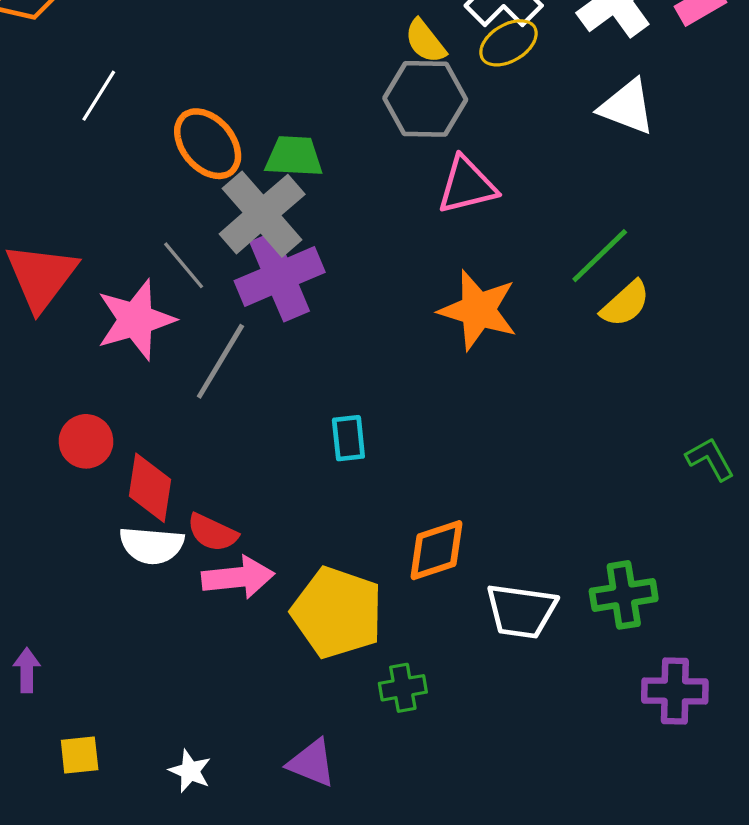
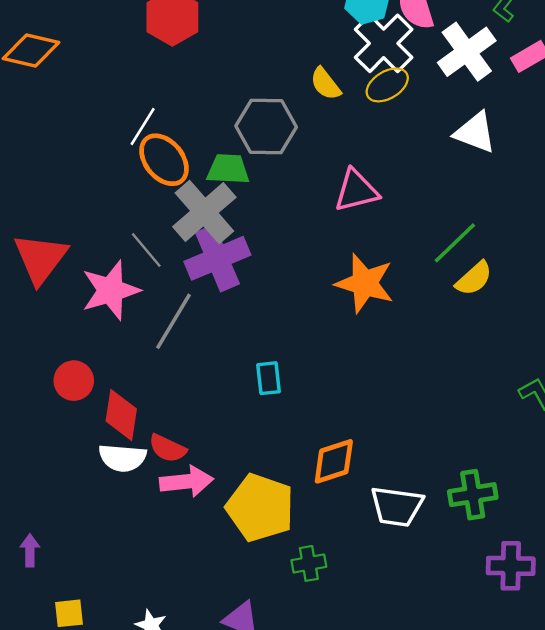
white line: (99, 96) -> (143, 127), moved
gray hexagon: (425, 99) -> (266, 127), moved

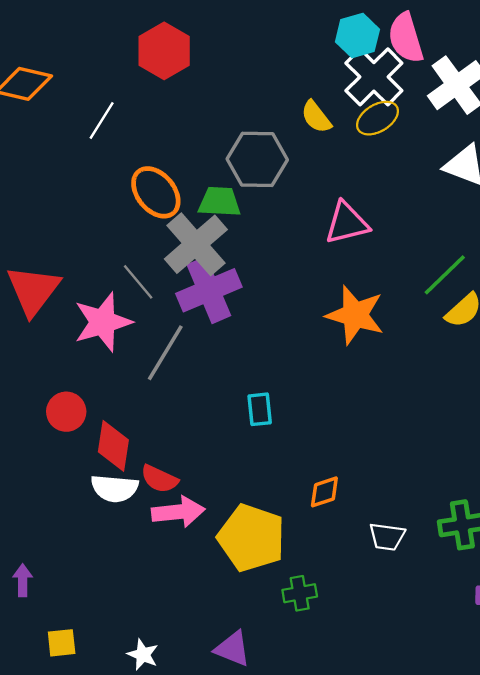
white line: (143, 127) -> (102, 120), moved
orange diamond: (334, 461) -> (324, 492), size x0.7
white trapezoid: (397, 506) -> (387, 537), size x0.7

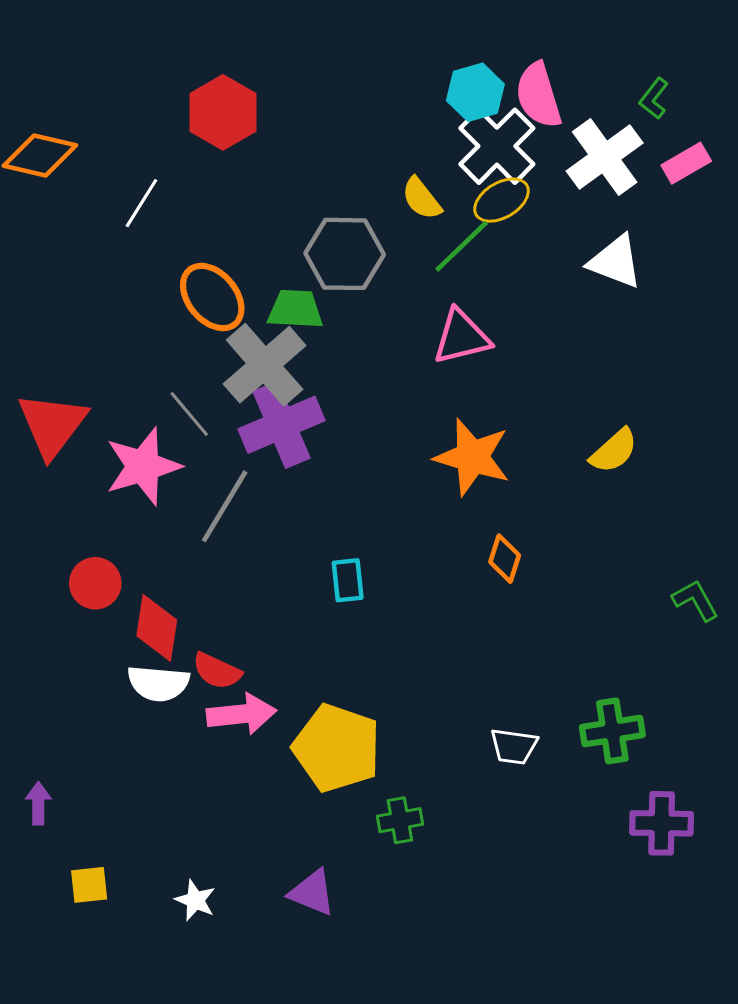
green line: (445, 275) -> (462, 246), moved
orange diamond: (324, 492) -> (505, 559), moved, turned -54

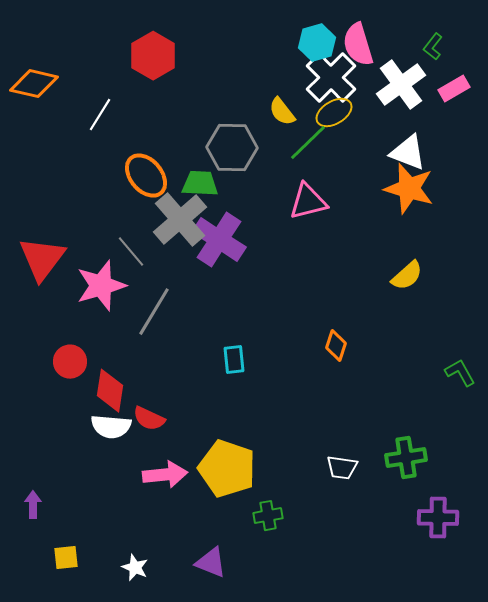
purple cross: (281, 425) -> (219, 240), moved, turned -34
orange star: (472, 457) -> (409, 189), moved
pink arrow: (241, 714) -> (165, 475), moved

